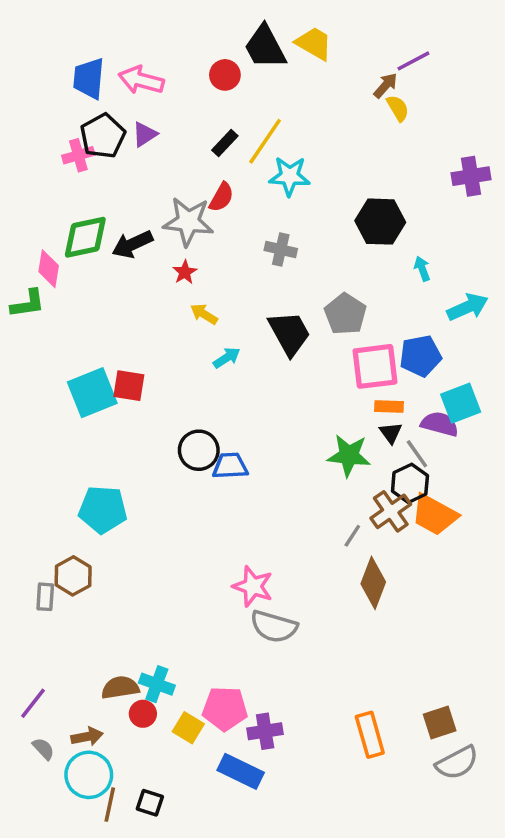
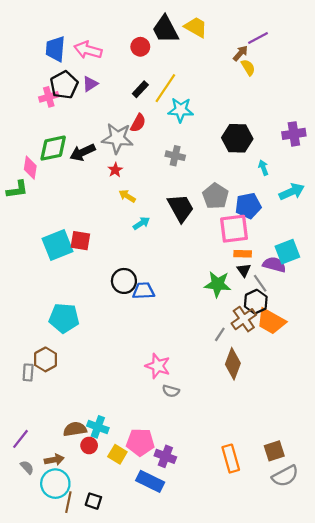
purple cross: (471, 176) -> (294, 134), moved
blue pentagon: (420, 356) -> (248, 206), moved
gray semicircle: (274, 627) -> (171, 391), size x0.6
purple cross: (265, 731) -> (165, 456), turned 30

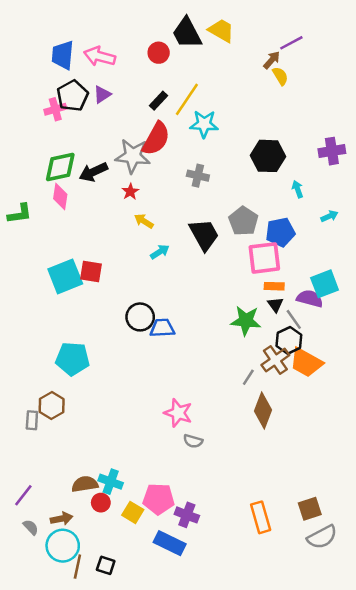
red semicircle: (138, 123) -> (156, 139), size x1.6
pink diamond: (30, 168) -> (60, 197), moved
cyan arrow: (292, 192) -> (329, 216), size x0.6

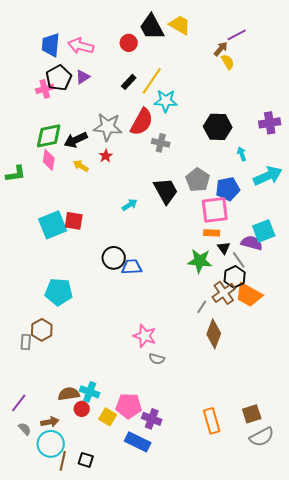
red semicircle: (156, 139) -> (142, 122), moved
cyan arrow: (329, 216) -> (268, 176), size x2.0
yellow arrow: (144, 221) -> (81, 166), moved
orange rectangle: (274, 286) -> (212, 233), moved

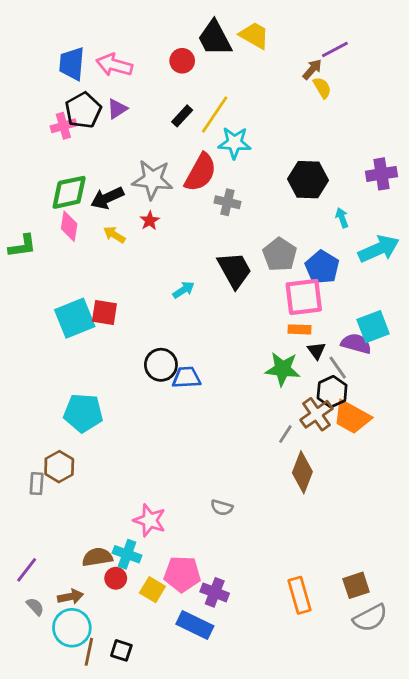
blue pentagon: (228, 189) -> (322, 267), turned -30
pink star: (145, 336) -> (150, 520), moved

